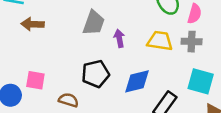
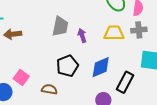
pink square: (35, 80) -> (21, 78), turned 35

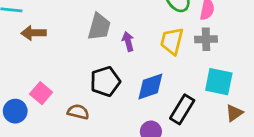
yellow trapezoid: (114, 33) -> (172, 41), turned -80

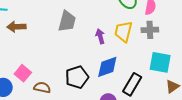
purple arrow: (128, 41) -> (100, 36), moved
black pentagon: (105, 81) -> (77, 77), moved
brown semicircle: (78, 112) -> (42, 88), moved

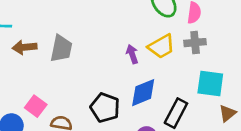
gray trapezoid: (67, 21) -> (61, 49), moved
yellow trapezoid: (123, 32) -> (161, 46), turned -130
black pentagon: (77, 77) -> (105, 108), turned -30

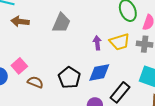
gray trapezoid: (61, 49) -> (61, 23), moved

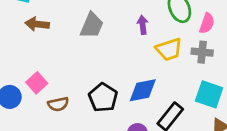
purple arrow: (97, 43) -> (143, 25), moved
brown semicircle: (35, 82) -> (58, 104), turned 147

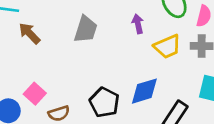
brown arrow: (37, 24) -> (29, 33), turned 45

